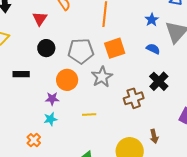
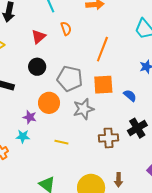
blue semicircle: (153, 49) -> (130, 96), moved

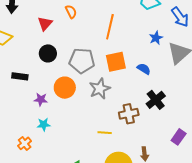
purple star: (30, 117) -> (41, 99), moved
yellow line: (61, 142) -> (105, 133), moved

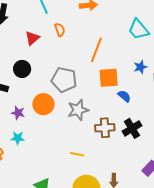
black circle: (48, 53) -> (22, 69), moved
orange square: (116, 62) -> (109, 78), moved
brown cross: (129, 114) -> (105, 128), moved

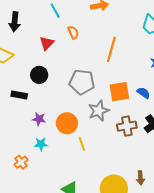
orange square: (109, 78) -> (119, 92), moved
orange circle: (43, 104) -> (67, 123), moved
yellow line: (77, 154) -> (82, 144), moved, turned 64

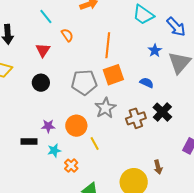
orange square: (119, 92) -> (113, 75), moved
black rectangle: (19, 95) -> (29, 142), moved
orange cross: (21, 162) -> (71, 166), moved

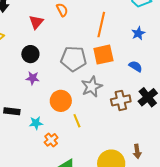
blue star: (155, 51) -> (138, 33), moved
purple star: (48, 126) -> (33, 78), moved

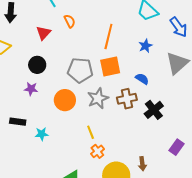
purple star: (33, 78) -> (31, 89), moved
brown cross: (121, 100) -> (127, 99), moved
orange circle: (61, 101) -> (65, 100), moved
yellow line: (77, 121) -> (91, 132), moved
orange cross: (51, 140) -> (97, 151), moved

